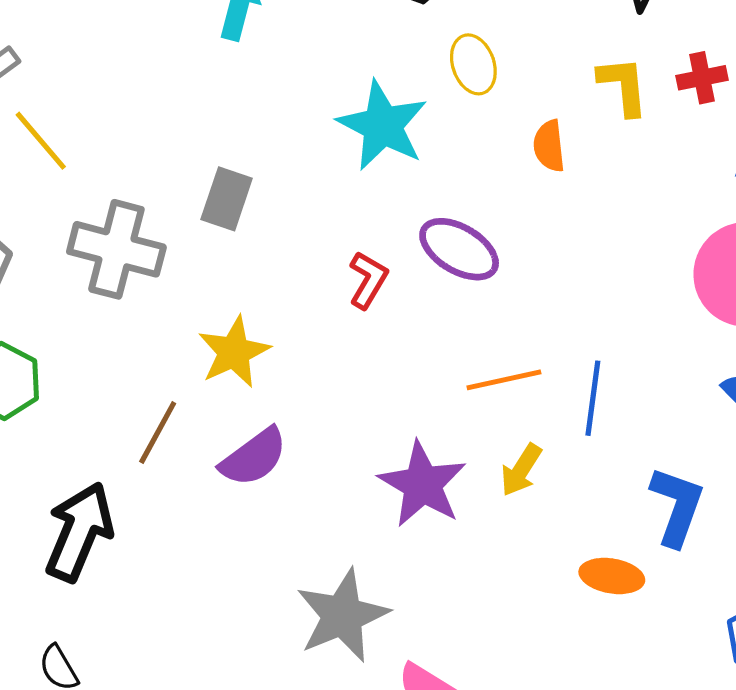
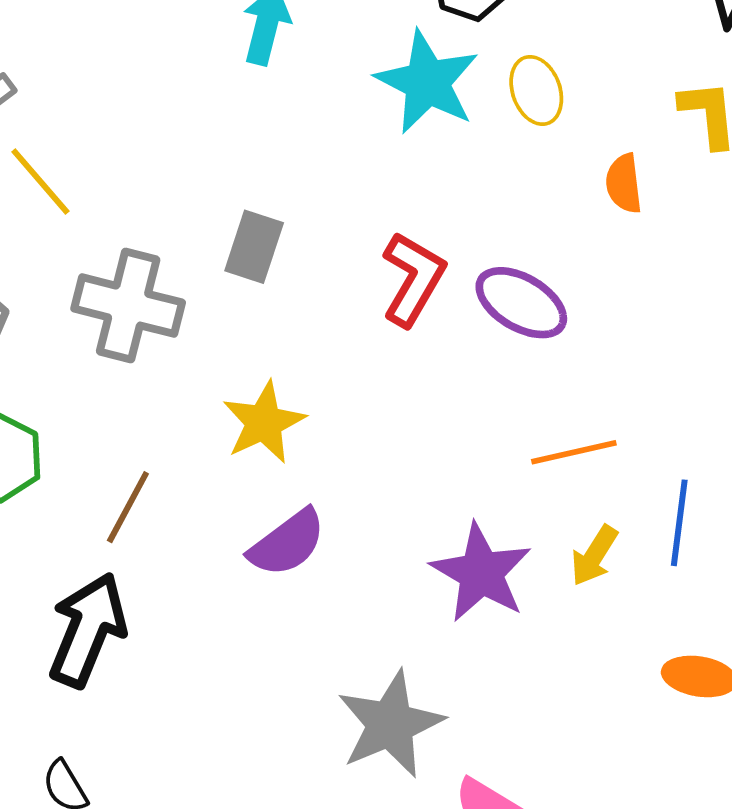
cyan star: (383, 125) -> (427, 82), moved
red L-shape: (368, 280) -> (413, 279), moved, size x1.4
blue line: (593, 398) -> (679, 523), moved
brown line: (158, 432) -> (128, 507), moved

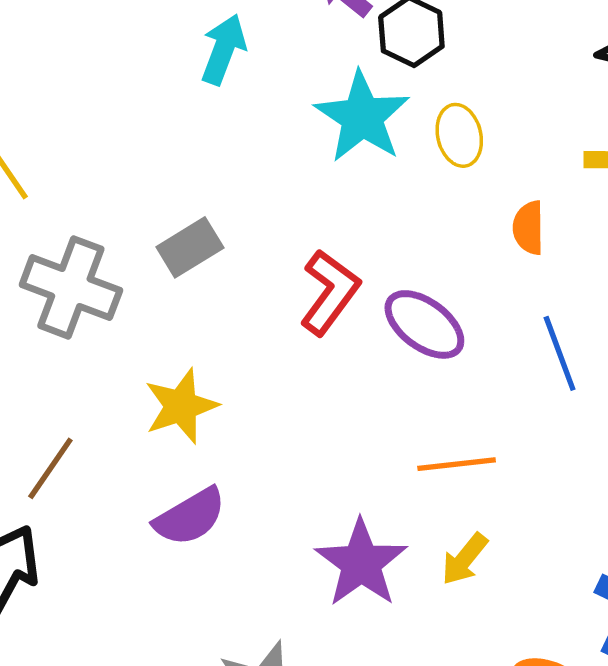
gray rectangle: (254, 247) -> (190, 247), turned 34
blue line: (679, 523) -> (560, 353), moved, turned -34

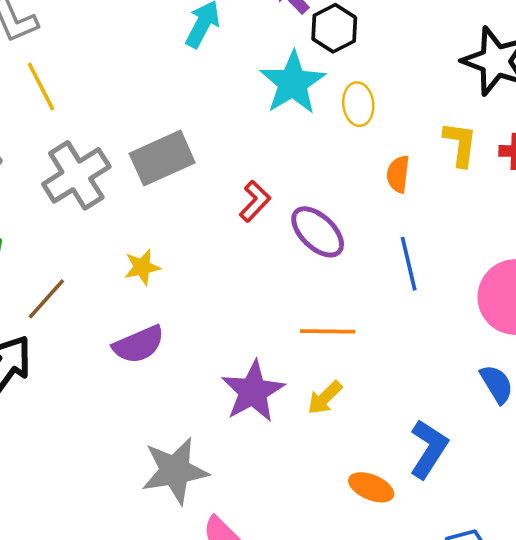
gray rectangle: (190, 247) -> (162, 158), size x1.4
gray cross: (71, 287) -> (76, 175), turned 30
red L-shape: (330, 292) -> (255, 201), size x0.7
yellow star: (181, 406) -> (142, 267), size x0.7

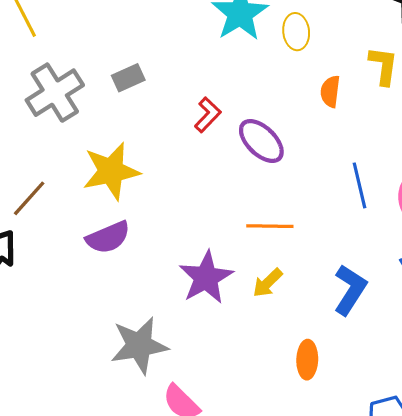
gray rectangle: (162, 158) -> (128, 78), size x0.6
blue line: (409, 264) -> (360, 185), moved
yellow star: (142, 267) -> (111, 171), size x1.8
blue L-shape: (429, 449) -> (350, 290), moved
orange ellipse: (371, 487) -> (307, 360), turned 69

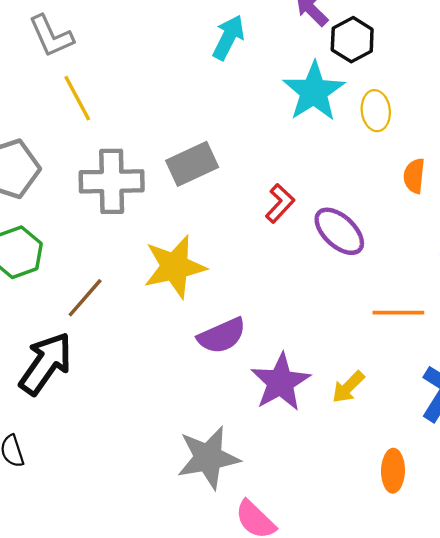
gray rectangle: (128, 78) -> (192, 164), size x1.4
gray cross: (55, 93) -> (112, 181), turned 32
orange line: (270, 226) -> (398, 313), moved
purple semicircle: (108, 237) -> (222, 336), moved

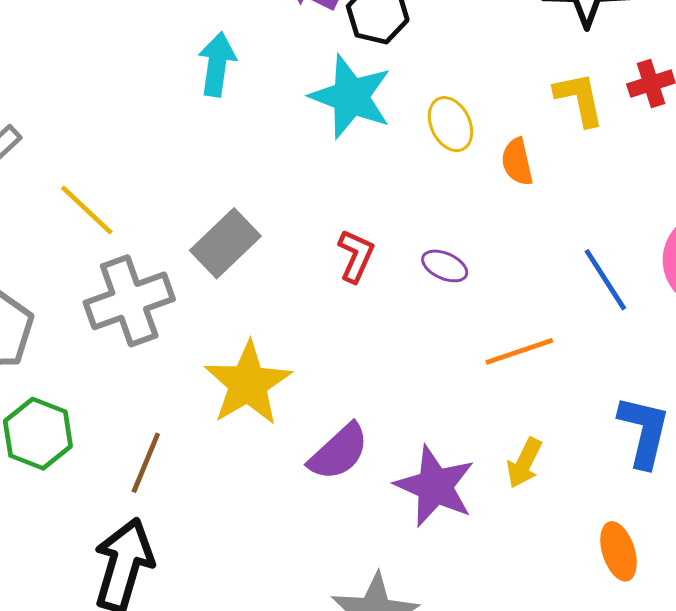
yellow line: (77, 98) -> (87, 210), moved
yellow ellipse: (376, 111) -> (450, 124), moved
purple ellipse: (339, 231) -> (445, 266), size x0.6
orange line: (398, 313) -> (519, 351), moved

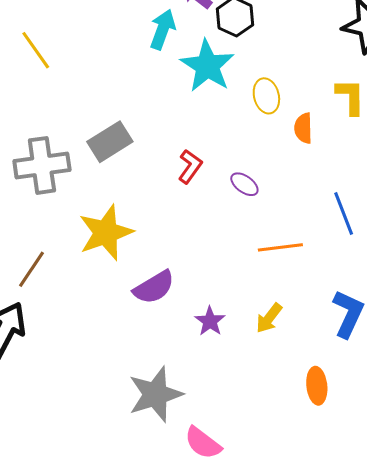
cyan arrow: (217, 64) -> (163, 29), moved
yellow line: (87, 210) -> (36, 50), moved
purple star: (435, 486) -> (210, 321), size x0.6

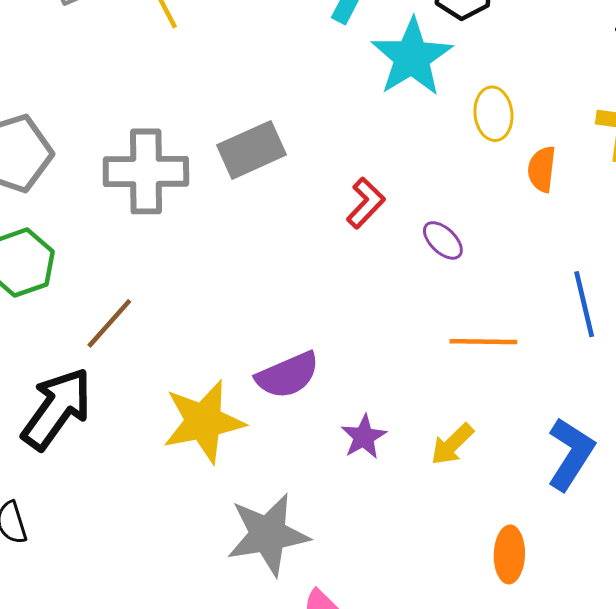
yellow star: (106, 233) -> (204, 422), moved

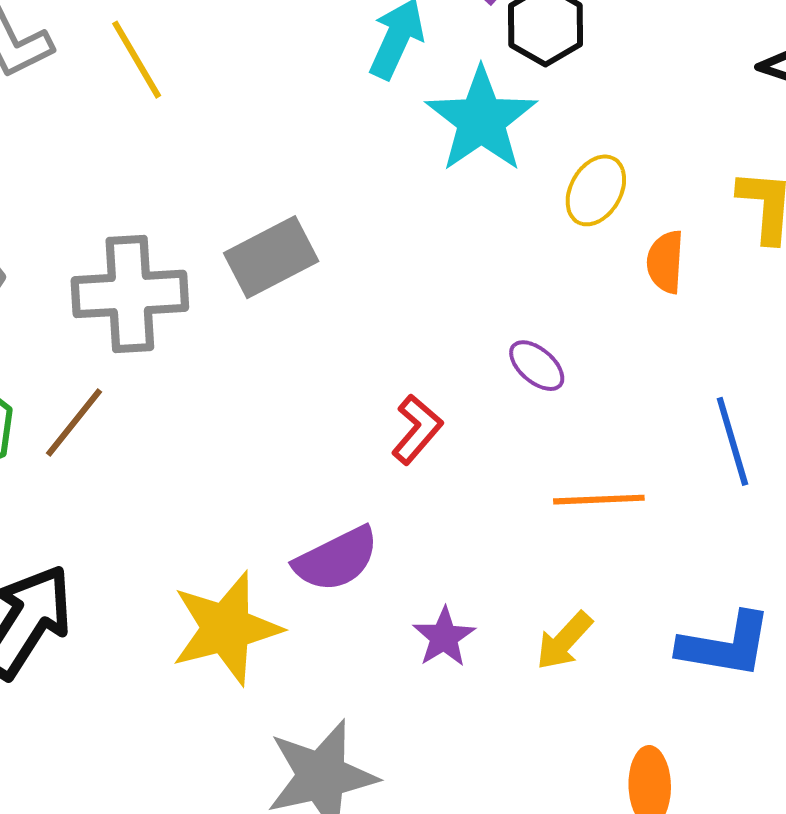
yellow ellipse: (493, 114) -> (596, 190), turned 39
red L-shape: (366, 203) -> (417, 429), moved
brown line: (109, 323) -> (74, 422), moved
blue L-shape: (571, 454) -> (725, 645), turned 70

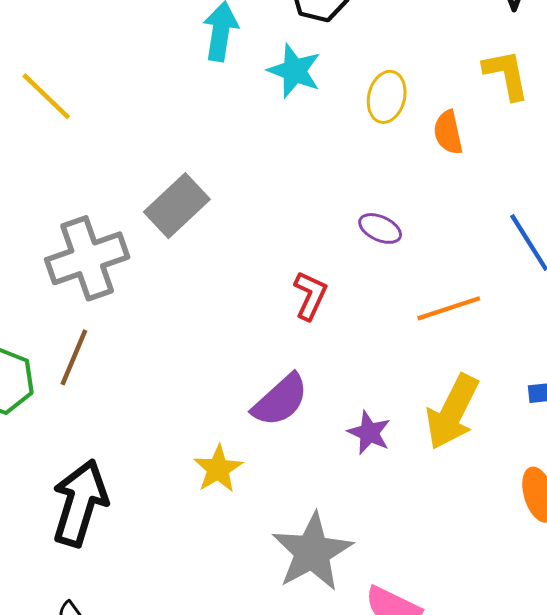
cyan star: (481, 120) -> (294, 71), size x0.7
yellow star: (226, 628) -> (218, 469), size x0.6
yellow arrow: (564, 641) -> (452, 412), size x1.6

